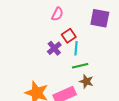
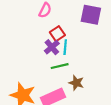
purple cross: (54, 48) -> (52, 47), moved
green line: (80, 66) -> (60, 66), moved

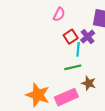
purple cross: (52, 47) -> (88, 37), moved

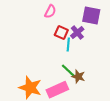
red square: (71, 37) -> (61, 33), turned -32
green line: (73, 67) -> (68, 71), moved, turned 56

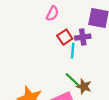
red square: (61, 33) -> (65, 37), turned 32
purple cross: (77, 33) -> (83, 37), turned 32

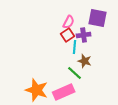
pink semicircle: (52, 14) -> (69, 22), moved
brown star: (84, 86) -> (85, 61), moved

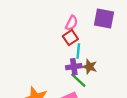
purple cross: (84, 35) -> (74, 67), moved

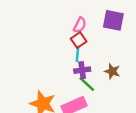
cyan line: (78, 51) -> (78, 54), moved
brown star: (89, 67) -> (112, 71), moved

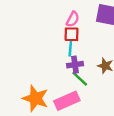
red square: (79, 40) -> (72, 34), turned 35

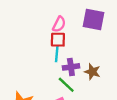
purple cross: (75, 65) -> (71, 67), moved

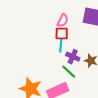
purple cross: (71, 67) -> (73, 57), turned 32

